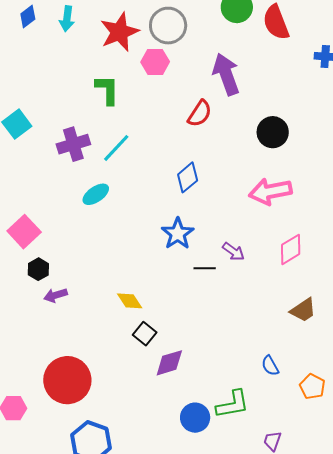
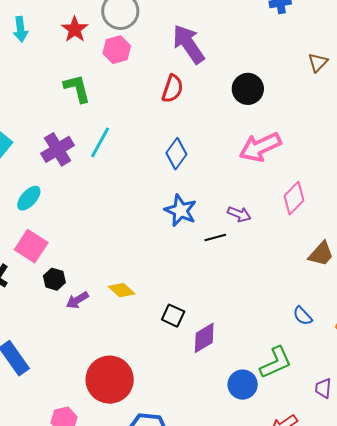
red star: (119, 32) -> (75, 29), size x0.7
cyan ellipse: (96, 194) -> (29, 198), moved
yellow diamond: (130, 301) -> (122, 290), moved

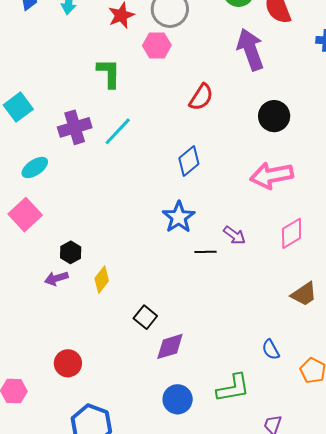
purple arrow: (189, 44) -> (250, 49), moved
black hexagon: (54, 279) -> (71, 252), moved
yellow diamond: (122, 290) -> (102, 280), turned 72
red circle: (110, 380) -> (68, 363), size x0.6
blue circle: (243, 385) -> (178, 399), moved

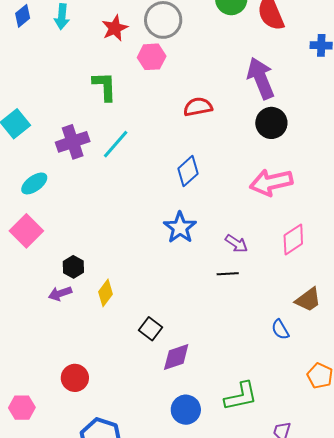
purple arrow: (250, 49) -> (261, 78), moved
red semicircle: (201, 97) -> (198, 107), turned -132
black line: (205, 252) -> (228, 274), moved
blue semicircle: (271, 350) -> (280, 330), moved

